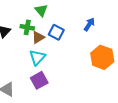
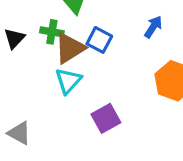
brown triangle: (38, 37) -> (70, 48), size x1.5
purple square: (39, 80) -> (106, 118), moved

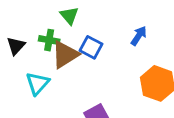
cyan triangle: (68, 81) -> (38, 83), moved

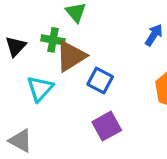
blue square: (91, 47) -> (100, 80), moved

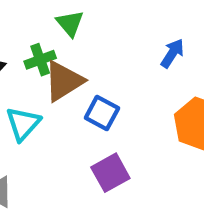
green cross: (53, 40) -> (40, 60), turned -30

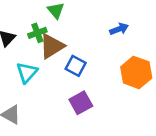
blue arrow: (172, 53) -> (119, 29), turned 36

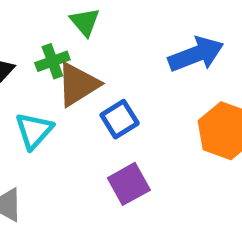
blue arrow: (119, 29) -> (196, 54), size x1.6
blue square: (76, 66) -> (120, 119), turned 30

